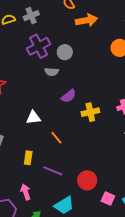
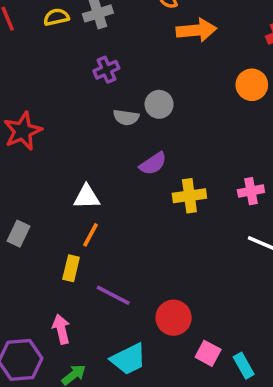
purple cross: (39, 46) -> (106, 70), size x0.6
gray circle: (65, 52) -> (159, 104), moved
orange line: (56, 138) -> (90, 235), moved, turned 64

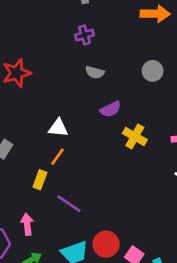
gray circle: (159, 104) -> (153, 71), moved
yellow cross: (189, 196) -> (135, 136), turned 30
red circle: (174, 318) -> (106, 244), moved

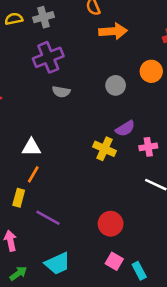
purple cross: (84, 35) -> (48, 57), size x1.6
purple semicircle: (111, 109) -> (125, 128), moved
red circle: (106, 244) -> (111, 224), moved

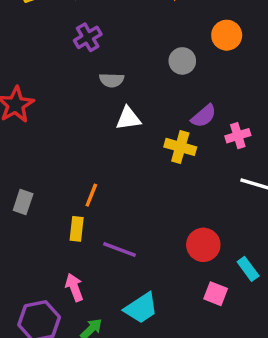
purple cross: (48, 57) -> (88, 37), size x0.7
white triangle: (31, 147) -> (128, 118), moved
cyan rectangle: (139, 271) -> (248, 269), moved

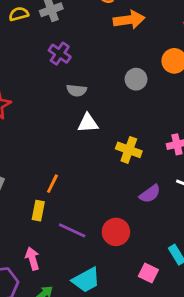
purple cross: (88, 37) -> (60, 54), turned -30
purple semicircle: (204, 116) -> (150, 194), moved
red circle: (203, 245) -> (116, 232), moved

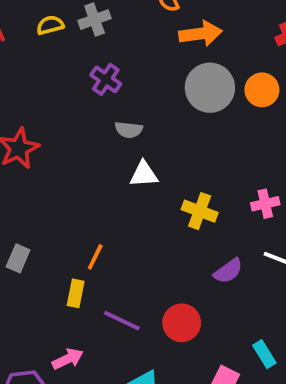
gray circle: (136, 79) -> (210, 88), moved, size x1.6
pink arrow: (32, 259) -> (68, 359), turned 80

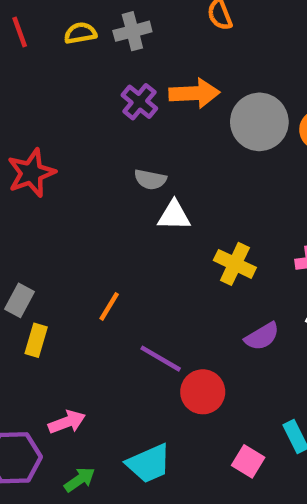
orange arrow: (201, 34) -> (194, 93), moved
gray semicircle: (129, 130) -> (150, 179), moved
yellow rectangle: (76, 293) -> (36, 340), moved
purple line: (122, 321) -> (161, 359), moved

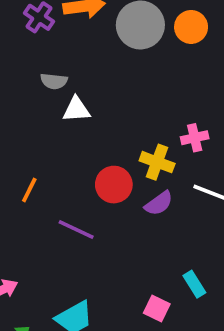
yellow cross: (235, 264) -> (157, 162), moved
red circle: (203, 392) -> (114, 185), moved

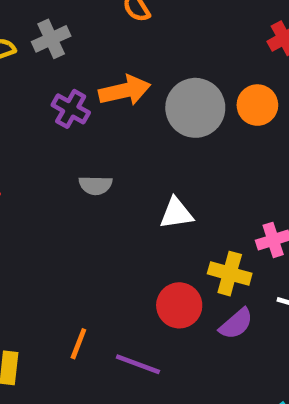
white triangle: (76, 109) -> (176, 213), moved
orange line: (29, 190) -> (78, 344), moved

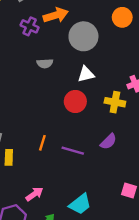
gray circle: (195, 108) -> (83, 36), moved
red circle: (179, 305) -> (75, 101), moved
purple semicircle: (236, 324) -> (108, 141), moved

